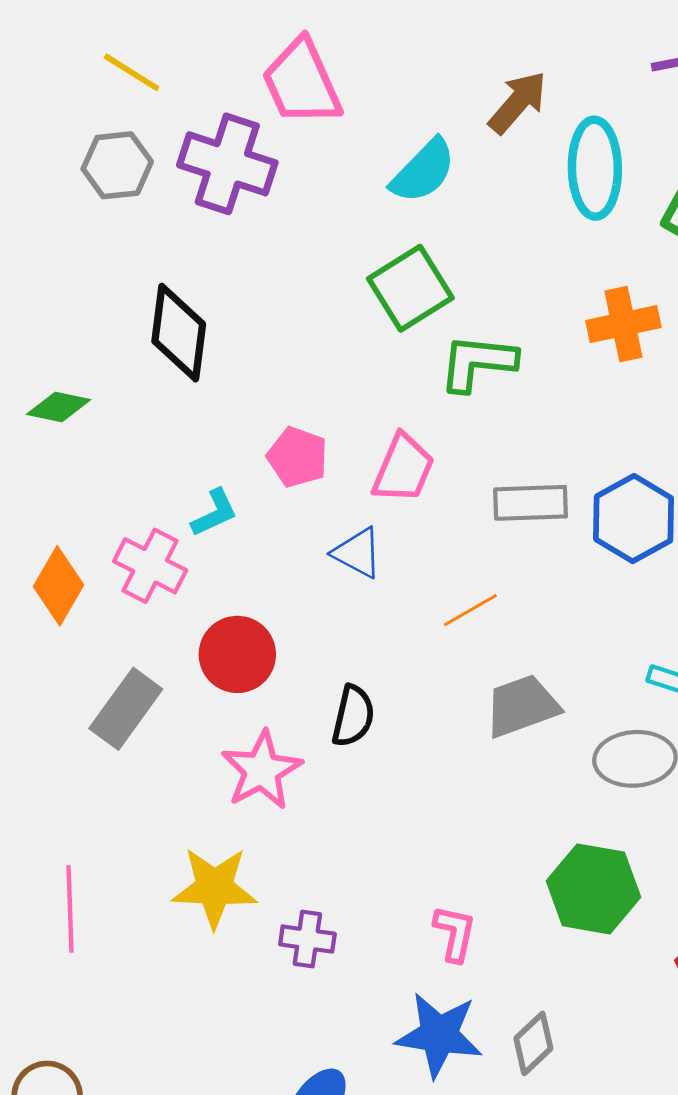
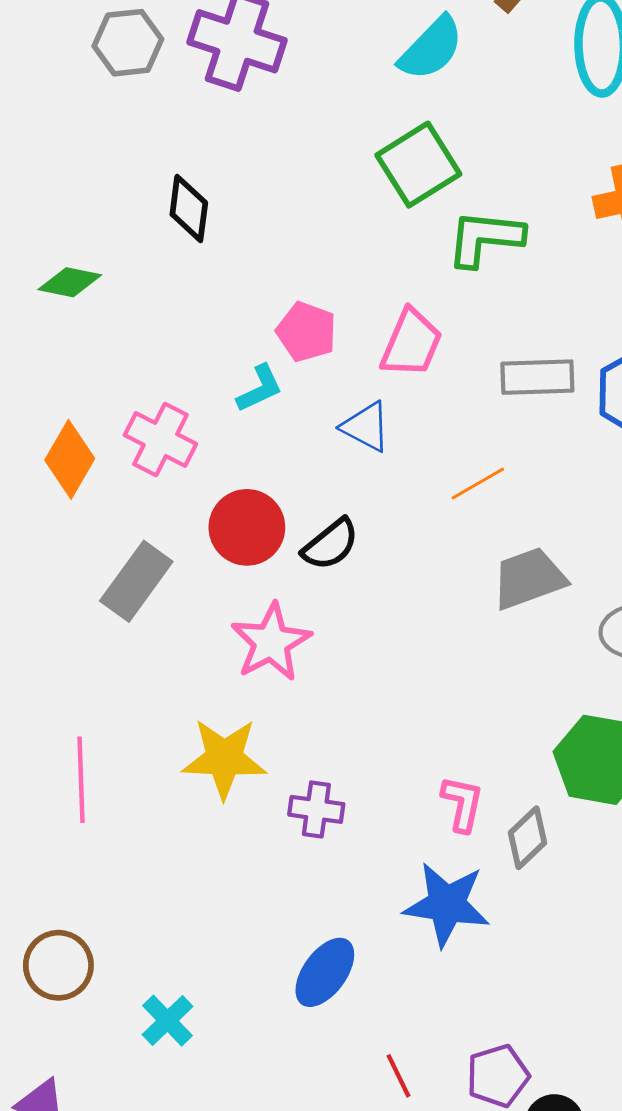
black diamond: (179, 333) -> (189, 208), size x0.7
cyan L-shape: (214, 513) -> (260, 388), moved
black semicircle: (353, 716) -> (331, 544), moved, turned 38
gray diamond: (533, 1043) -> (528, 838), moved

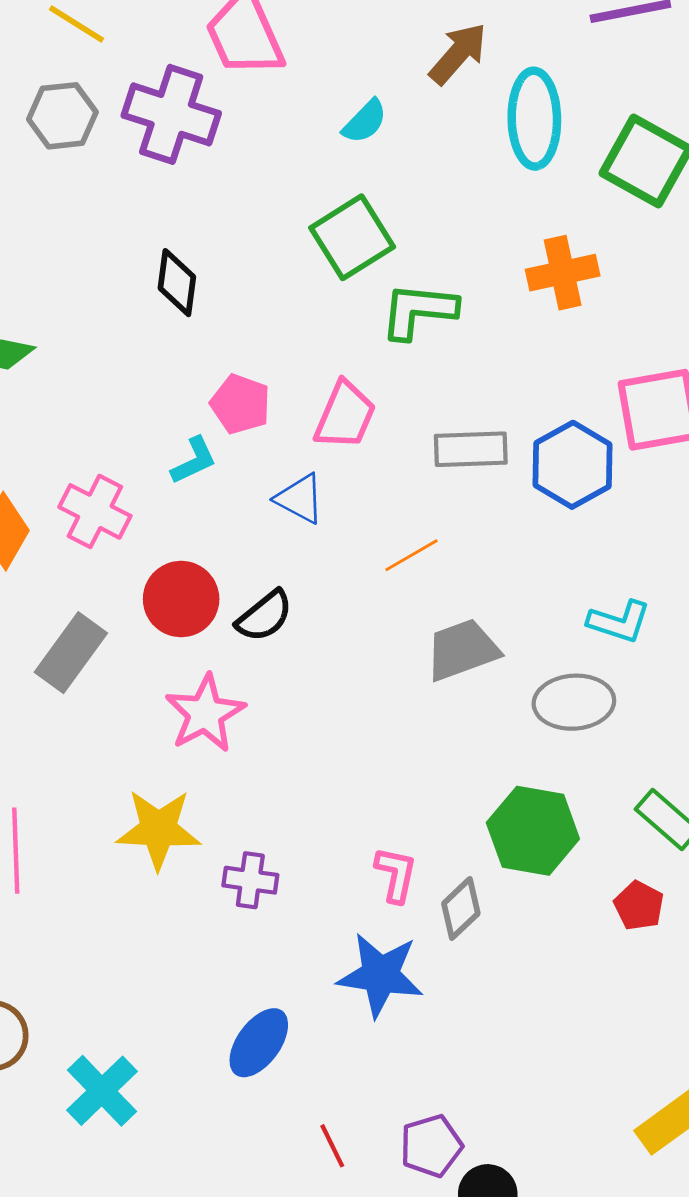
cyan semicircle: (431, 48) -> (365, 121), size x0.7
black diamond: (189, 208) -> (177, 283), moved
cyan cross: (168, 1021) -> (102, 1091), size x1.4

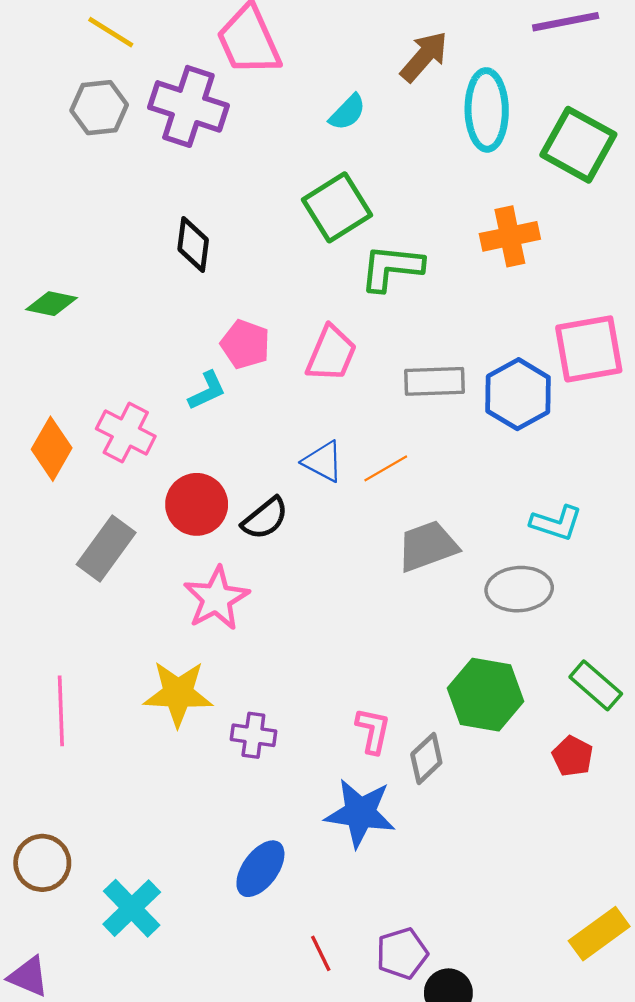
blue triangle: (300, 499) -> (323, 461), moved

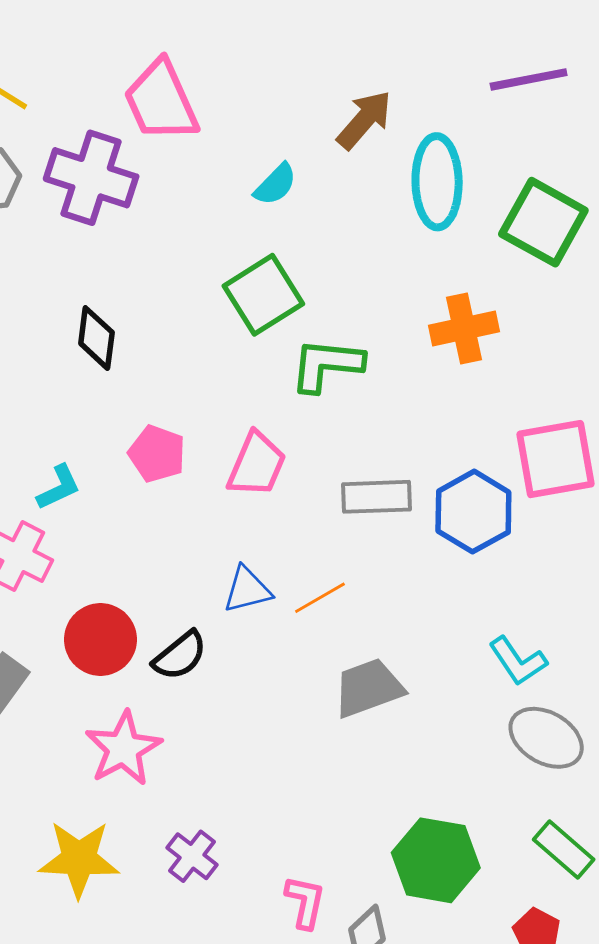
cyan L-shape: (207, 391) -> (59, 487), moved
blue triangle: (323, 461) -> (247, 590), turned -42
cyan L-shape: (556, 523) -> (518, 661), turned 38
gray ellipse: (519, 589) -> (546, 738), moved, turned 34
purple cross: (253, 735) -> (192, 856), moved, turned 30

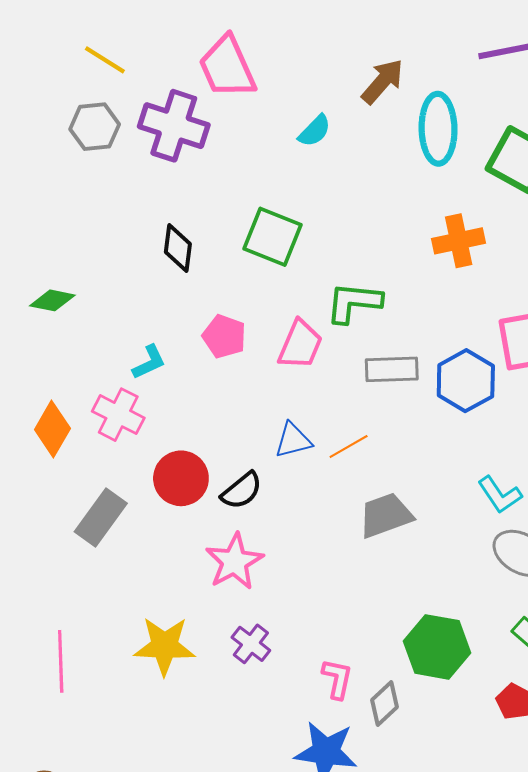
green square: (263, 295) -> (272, 237), moved, turned -36
green L-shape: (327, 365) -> (354, 303), moved
pink star: (123, 749) -> (234, 562), moved

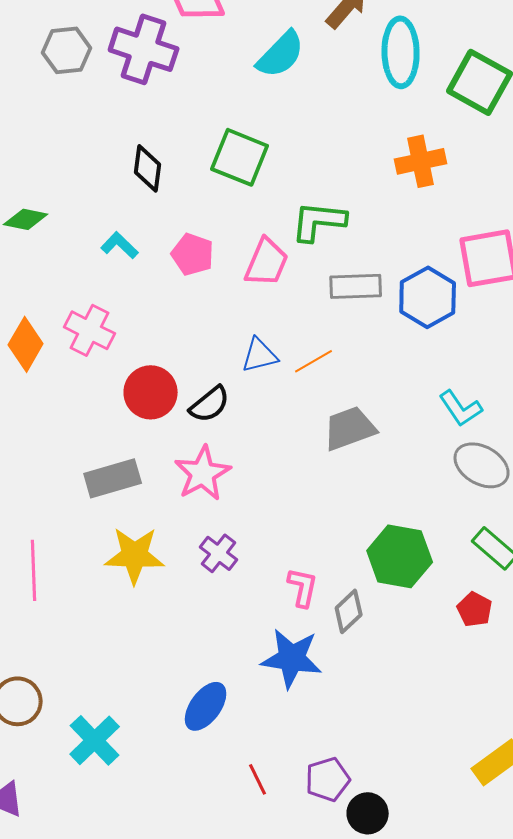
cyan semicircle: (315, 131) -> (281, 54), size x1.5
cyan L-shape: (149, 362) -> (120, 245), moved, turned -111
gray rectangle: (101, 517) -> (113, 478), moved, turned 38

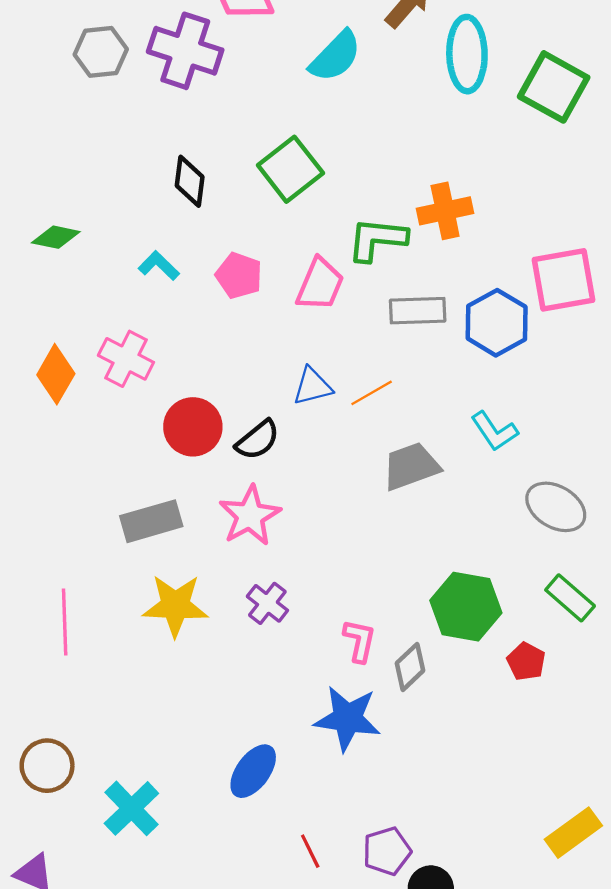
green square: (240, 157) -> (290, 169), turned 30
orange cross: (421, 161) -> (445, 211), moved
cyan L-shape: (461, 408) -> (494, 431), moved
red pentagon: (475, 609) -> (526, 661), moved

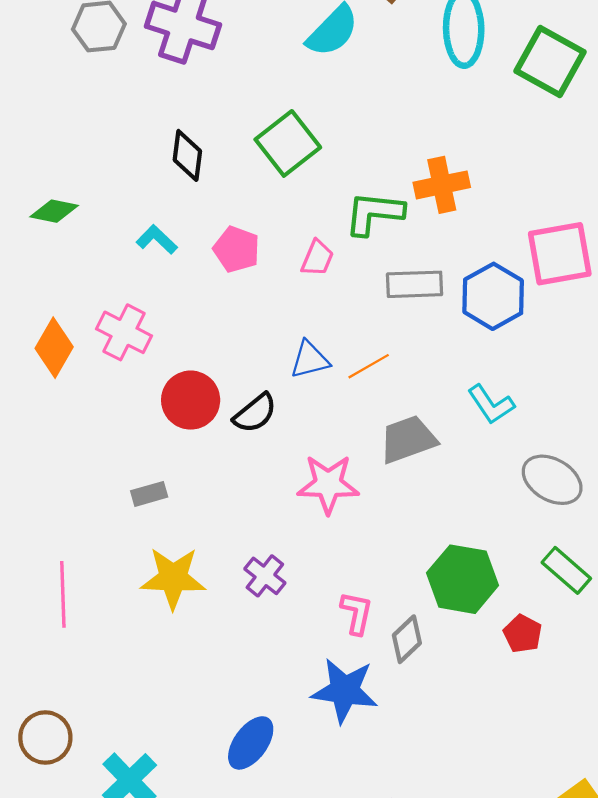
pink trapezoid: (320, 284) -> (317, 258), size x0.7
pink star: (250, 516) -> (328, 484), moved, turned 30
gray rectangle: (151, 521) -> (149, 494), size x0.6

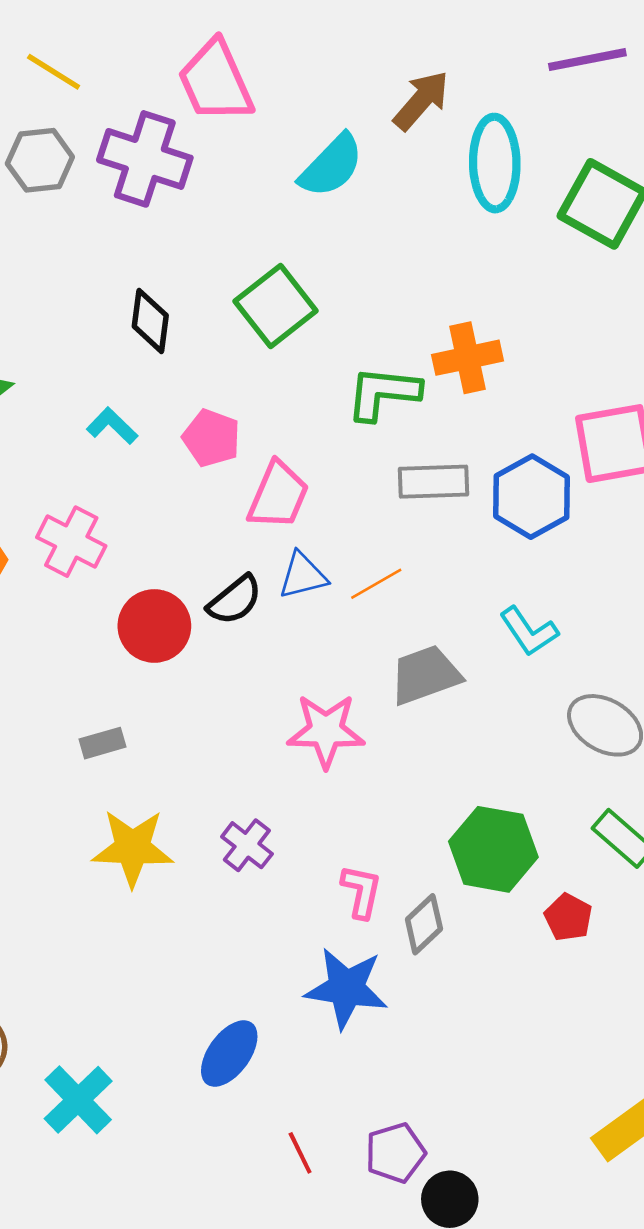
pink trapezoid: (317, 258) -> (278, 495), moved, size x1.5
black semicircle: (255, 413) -> (235, 600), moved

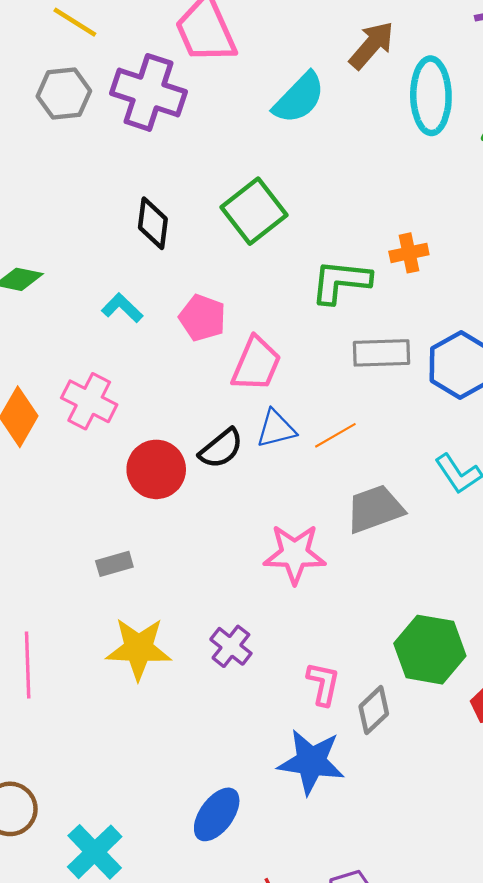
orange cross: (468, 358) -> (409, 253), size x0.7

